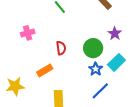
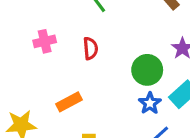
red semicircle: (61, 48) -> (90, 48), moved

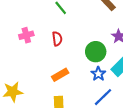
orange rectangle: (69, 102) -> (60, 75), moved

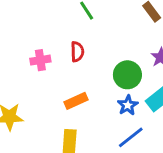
pink cross: (26, 35) -> (40, 60), moved

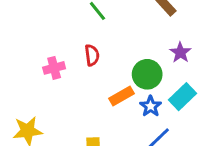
orange rectangle: (76, 101) -> (122, 96), moved

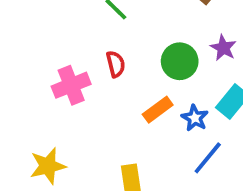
pink cross: (54, 68) -> (71, 85), size x1.4
green circle: (147, 74) -> (180, 61), moved

